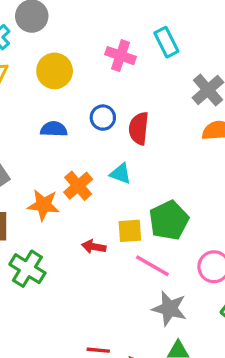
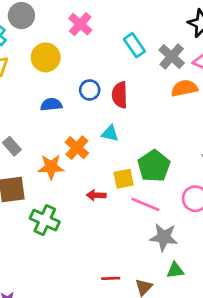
cyan rectangle: (166, 42) -> (134, 45), moved
pink cross: (121, 56) -> (80, 24), moved, turned 30

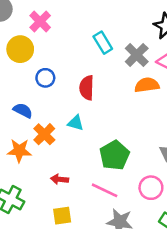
pink cross: (80, 24) -> (40, 21), moved
blue circle: (90, 90) -> (45, 78), moved
blue semicircle: (51, 105) -> (23, 110), moved, turned 30
yellow square: (124, 179) -> (62, 216), moved

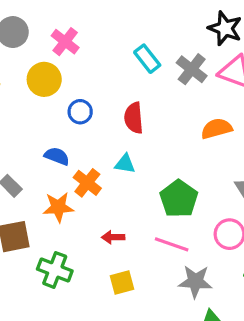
orange semicircle: (147, 85) -> (217, 129), moved

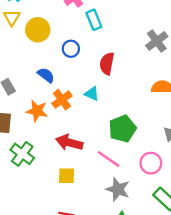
cyan rectangle: (147, 59) -> (94, 20), moved
yellow circle: (44, 79) -> (38, 30), moved
red arrow: (113, 237) -> (69, 143), size x1.6

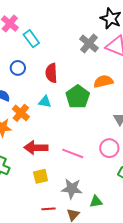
green pentagon: (122, 129) -> (78, 97), moved
gray star: (118, 189) -> (72, 189), moved

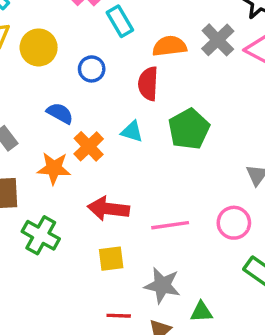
orange semicircle: (103, 81) -> (169, 46), moved
pink line: (73, 153) -> (170, 225), turned -35

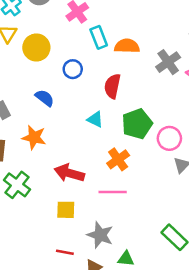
orange semicircle: (169, 46) -> (127, 46), moved
orange cross: (89, 146) -> (118, 159), moved
pink circle: (234, 223) -> (169, 138), moved

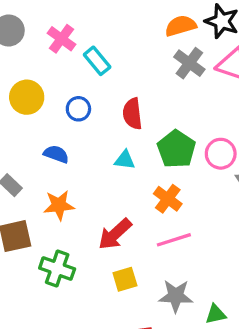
orange semicircle: (127, 46) -> (181, 26), moved
red arrow: (69, 173) -> (115, 234), turned -40

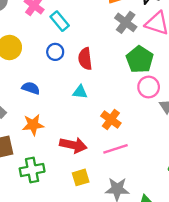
blue circle: (78, 109) -> (55, 52), moved
green pentagon: (176, 149) -> (140, 59), moved
red arrow: (115, 234) -> (73, 145), turned -125
green cross: (57, 268) -> (32, 170), turned -30

